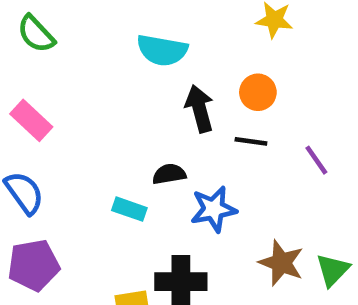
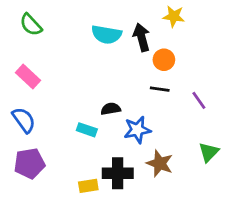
black arrow: (199, 109) -> (141, 37), moved
brown star: (281, 263) -> (160, 163), moved
green triangle: (333, 270) -> (209, 152), moved

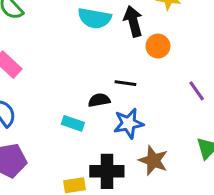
black line: (160, 89) -> (125, 83), moved

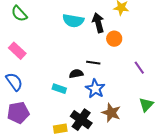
blue star: (129, 123) -> (95, 89), turned -30
black cross: (107, 171) -> (81, 120), turned 35

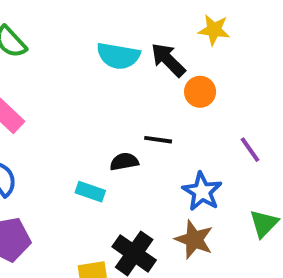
black arrow: (98, 23) -> (168, 60), turned -30
blue star: (95, 89) -> (202, 192), moved

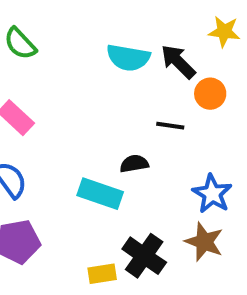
black line: (158, 140) -> (170, 126), moved
cyan rectangle: (90, 192) -> (100, 194), size x1.5

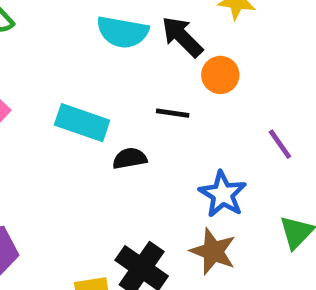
cyan rectangle: (100, 194) -> (82, 123), moved

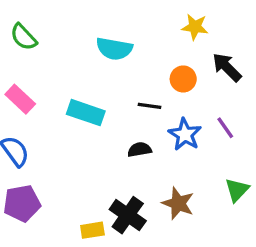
black arrow: (182, 37) -> (227, 67), moved
black semicircle: (130, 158) -> (139, 150), moved
blue star: (223, 194) -> (185, 134), moved

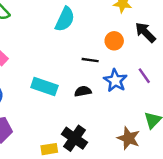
cyan semicircle: (114, 49) -> (65, 19), turned -75
cyan rectangle: (86, 113) -> (44, 87), moved
brown star: (178, 203) -> (129, 138), moved

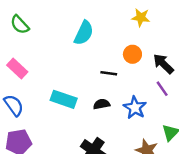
black arrow: (145, 32) -> (163, 64), moved
blue star: (115, 80) -> (135, 108), moved

